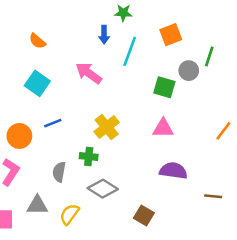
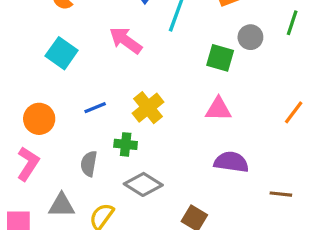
green line: (209, 56) -> (292, 23), moved
blue line: (53, 123) -> (95, 108), moved

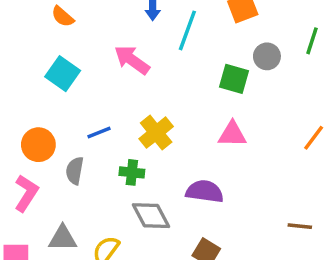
purple semicircle: (231, 162) -> (205, 191), moved
gray semicircle: (89, 164) -> (75, 171), moved
gray diamond: (143, 184) -> (151, 216), turned 30

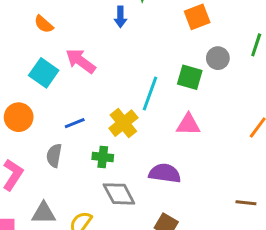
cyan line: (187, 30) -> (150, 94), moved
pink arrow: (132, 60) -> (81, 61), moved
orange circle: (38, 145) -> (19, 117), moved

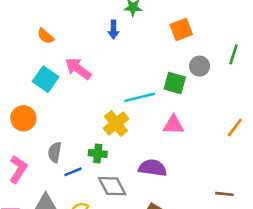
cyan line: (150, 94) -> (140, 97), turned 56
blue line: (75, 123) -> (73, 172), moved

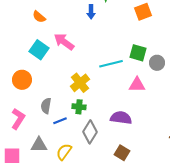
gray circle: (200, 66) -> (157, 63), moved
yellow cross: (116, 124) -> (80, 83), moved
gray diamond: (112, 186) -> (90, 132), turned 60

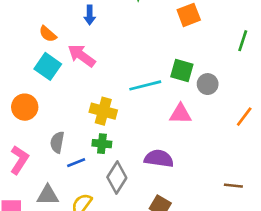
blue arrow: (91, 12) -> (90, 15), moved
orange semicircle: (39, 17) -> (48, 34), moved
yellow cross: (80, 83) -> (103, 111), turned -36

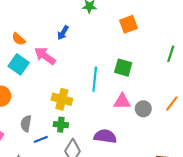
blue arrow: (90, 15) -> (63, 33), moved, turned 32
green line: (243, 41) -> (171, 54), moved
gray circle: (208, 84) -> (143, 109), moved
cyan line: (145, 85) -> (95, 79), turned -70

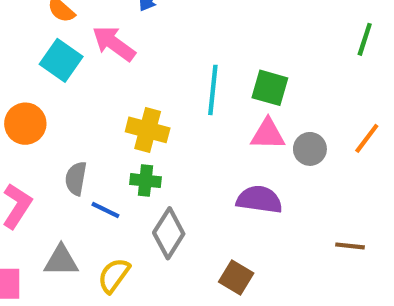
green square: (123, 68) -> (270, 88), moved
purple semicircle: (105, 136) -> (259, 200), moved
blue line: (41, 139) -> (105, 210), turned 48

